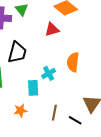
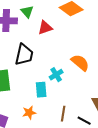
red triangle: (52, 29) -> (45, 28), moved
orange semicircle: (73, 62) -> (80, 63), turned 126

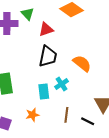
black trapezoid: (24, 55) -> (48, 56), moved
cyan cross: (56, 75) -> (62, 84), moved

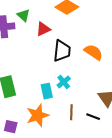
black trapezoid: (48, 56) -> (62, 51), moved
orange semicircle: (82, 63) -> (93, 52), moved
orange star: (32, 115) -> (38, 115), size x1.6

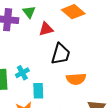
orange semicircle: (93, 52) -> (76, 79), moved, turned 132
cyan cross: (64, 82) -> (22, 73), moved

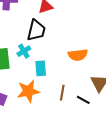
black trapezoid: (61, 54) -> (36, 30), moved

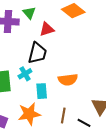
orange semicircle: (78, 55) -> (68, 80), moved

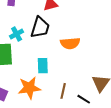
cyan cross: (25, 74) -> (17, 34), moved
orange semicircle: (68, 80) -> (70, 43), moved

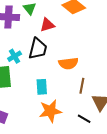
orange star: (29, 88) -> (50, 111), moved
brown line: (63, 91) -> (82, 86), moved

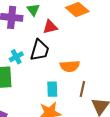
cyan rectangle: (42, 87) -> (52, 89), moved

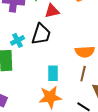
orange semicircle: (70, 66) -> (85, 52), moved

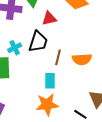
brown line: (83, 74) -> (58, 57), moved

